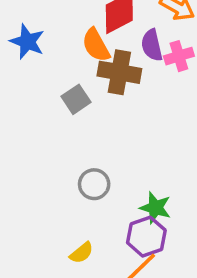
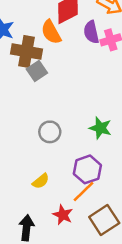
brown cross: (119, 72) -> (26, 52), moved
green star: (155, 208) -> (100, 128), moved

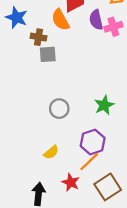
brown cross: (26, 52) -> (38, 37), size x0.6
gray square: (37, 71) -> (48, 54), turned 30
green star: (100, 128) -> (104, 105), turned 30

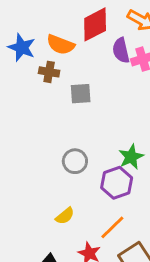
orange semicircle: (60, 20) -> (61, 45), moved, turned -40
gray square: (48, 54) -> (81, 94), moved
purple hexagon: (93, 142) -> (117, 183), moved

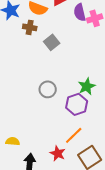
gray square: (81, 94) -> (52, 42), turned -35
yellow semicircle: (65, 216) -> (13, 141), moved, turned -136

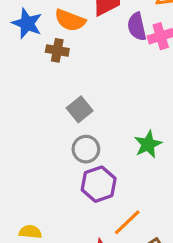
gray square: (52, 42) -> (80, 109), moved
purple hexagon: (77, 104) -> (99, 184), moved

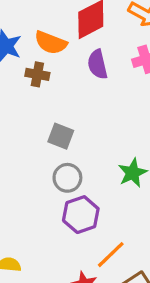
purple semicircle: (137, 27) -> (97, 64), moved
gray square: (80, 109) -> (61, 136), turned -30

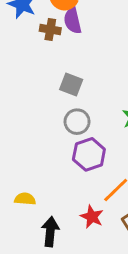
purple semicircle: (97, 64) -> (73, 21), moved

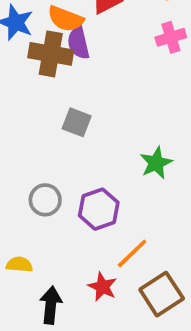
brown cross: (50, 29) -> (51, 54), size x1.6
gray circle: (77, 122) -> (45, 200), moved

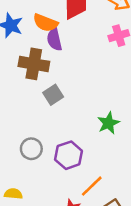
brown cross: (51, 54) -> (34, 64), moved
gray square: (77, 122) -> (53, 95), turned 36

